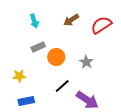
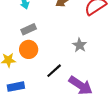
orange circle: (56, 57) -> (29, 49), moved

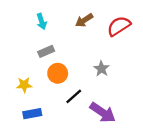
orange circle: (29, 49) -> (58, 73), moved

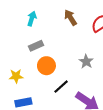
brown arrow: (84, 20) -> (70, 18), turned 91
cyan arrow: (42, 21) -> (32, 19), turned -144

